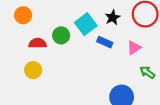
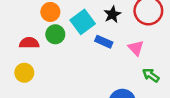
orange circle: (23, 15) -> (50, 12), moved
pink triangle: (134, 48) -> (136, 48), turned -40

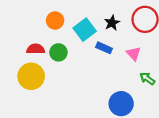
green circle: (55, 34) -> (58, 52), moved
yellow circle: (24, 73) -> (31, 76), size x1.5

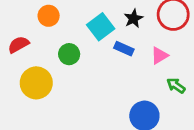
orange circle: (55, 21) -> (49, 16), moved
red semicircle: (36, 49) -> (18, 45), moved, turned -30
pink triangle: (134, 54) -> (159, 55), turned 42

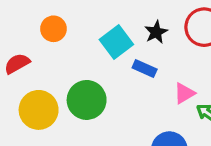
green circle: (69, 54) -> (87, 100), moved, size x1.5
pink triangle: (159, 55) -> (184, 93), moved

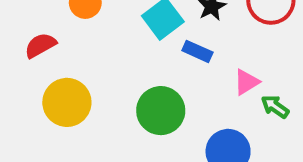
green circle: (87, 100) -> (161, 111), moved

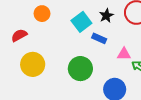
pink triangle: (246, 82) -> (124, 54), turned 32

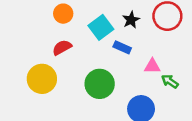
orange circle: (42, 14) -> (63, 14), moved
red semicircle: (19, 35) -> (62, 47), moved

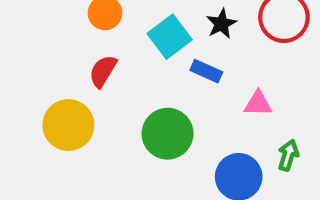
red semicircle: (62, 47) -> (103, 71), turned -30
green arrow: (170, 81) -> (288, 155), moved, turned 72

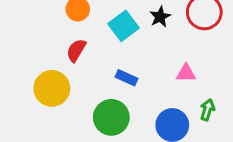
blue rectangle: (206, 71) -> (127, 78), moved
green circle: (168, 134) -> (111, 117), moved

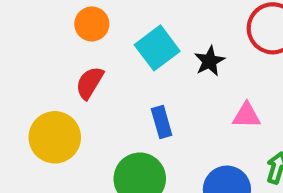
black star: (160, 17) -> (209, 61), moved
blue rectangle: (127, 78) -> (162, 122), turned 50

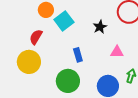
cyan square: (157, 48) -> (64, 21), moved
red semicircle: (90, 83) -> (36, 37), moved

